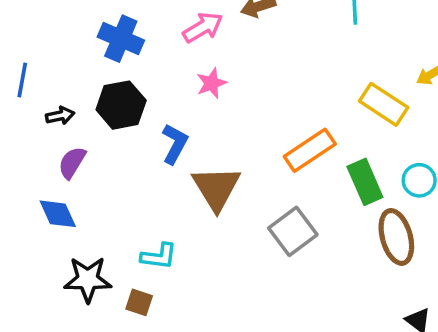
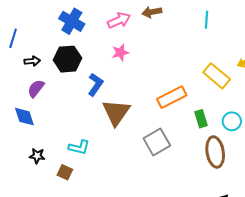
green rectangle: (365, 182) -> (201, 119), size x0.7
black star: (88, 279) -> (37, 156), size x0.6

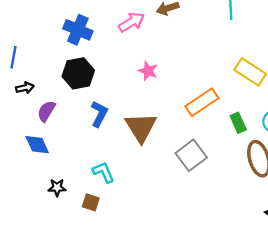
pink star: (120, 53) -> (148, 71), moved, turned -30
black arrow: (32, 61) -> (25, 88), moved
blue L-shape: (95, 85) -> (99, 114), moved
cyan L-shape: (79, 147) -> (103, 172), turned -120

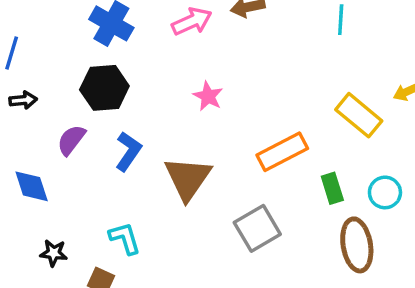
purple semicircle: (46, 111) -> (71, 140), moved

